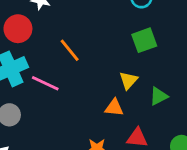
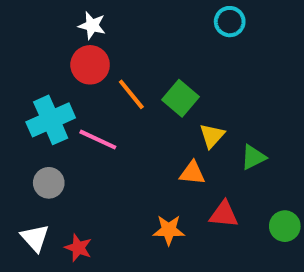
red circle: (18, 29) -> (90, 65), moved
green square: (144, 40) -> (181, 98), moved, turned -30

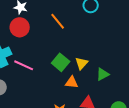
orange line: (131, 94) -> (58, 21), moved
green square: (181, 98) -> (61, 62), moved

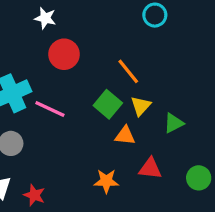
orange line: (58, 21) -> (128, 71), moved
red circle: (20, 27) -> (64, 54), moved

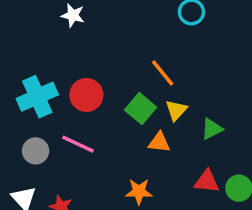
red circle: (64, 54) -> (86, 95), moved
pink line: (50, 109) -> (78, 144), moved
red triangle: (150, 169) -> (207, 181), moved

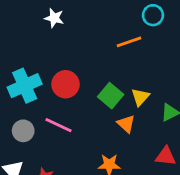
orange line: (163, 73) -> (129, 42), moved, turned -70
orange triangle: (159, 142) -> (126, 124), turned 36

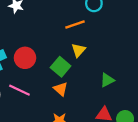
yellow triangle: (140, 97) -> (78, 50), moved
orange triangle: (126, 124) -> (61, 89), moved

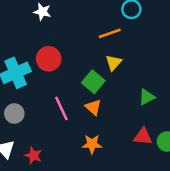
red circle: (25, 58) -> (49, 59), moved
pink line: (19, 90) -> (61, 108), moved, turned 40

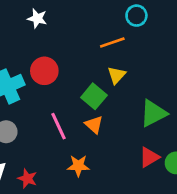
green triangle: (147, 97) -> (153, 113), size x1.5
red triangle: (143, 136) -> (149, 157), turned -36
orange star: (92, 144) -> (78, 166), moved

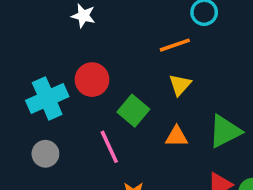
green square: (94, 96) -> (133, 111), moved
orange triangle: (94, 125) -> (177, 137), moved, turned -42

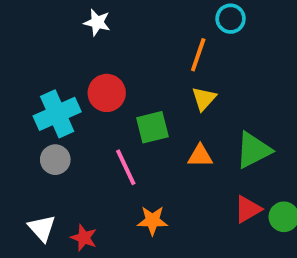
orange line: (175, 45) -> (198, 55), turned -52
green square: (133, 111) -> (152, 127), turned 36
gray circle: (45, 154) -> (55, 160), moved

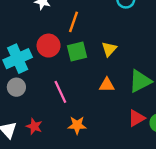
orange line: (198, 55) -> (73, 22), moved
green square: (152, 127) -> (77, 51), moved
red star: (84, 238) -> (34, 126), moved

